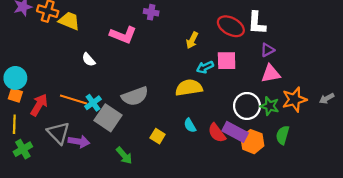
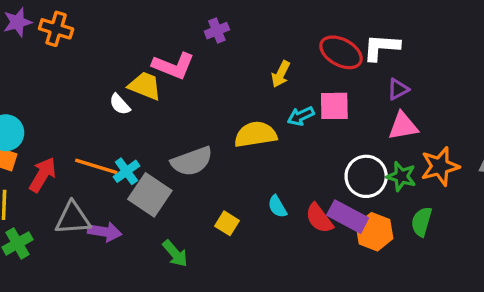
purple cross: (151, 12) -> (217, 31), turned -32
yellow trapezoid: (69, 21) -> (145, 86), moved
white L-shape: (257, 23) -> (381, 47), turned 90
yellow semicircle: (189, 88) -> (256, 134), moved
gray triangle: (58, 133) -> (73, 218), turned -50

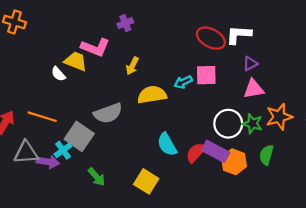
yellow arrow: (281, 74) -> (132, 66), moved
cyan cross: (126, 171) -> (63, 150), moved
cyan semicircle: (277, 207) -> (167, 144), size x1.5
red semicircle: (319, 218) -> (196, 153), turned 80
yellow square: (227, 223) -> (146, 181), moved, size x1.5

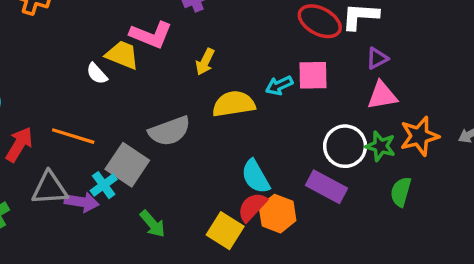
red semicircle: (196, 153) -> (252, 207), moved
orange hexagon: (234, 162) -> (278, 214), moved

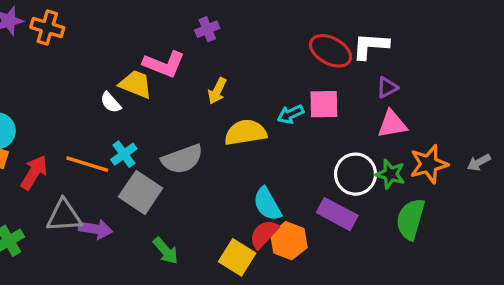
cyan cross: (104, 185) -> (124, 154), moved
green semicircle: (401, 192) -> (410, 219), size x1.4

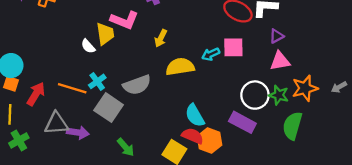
yellow trapezoid: (136, 84) -> (105, 34), turned 60
red semicircle: (264, 234) -> (193, 136), turned 70

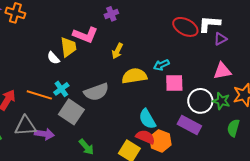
purple triangle: (277, 36) -> (220, 39), moved
pink square: (233, 47) -> (174, 83), moved
green semicircle: (292, 126) -> (233, 128), size x0.7

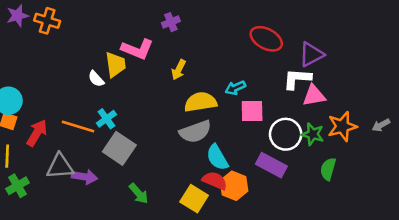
white L-shape: (209, 24) -> (297, 79), moved
purple triangle: (220, 39) -> (311, 54), size x1.5
gray semicircle: (96, 92) -> (195, 132), moved

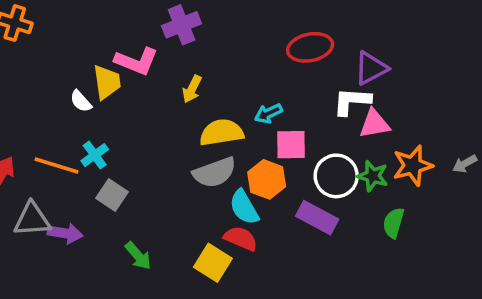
purple cross: (171, 22) -> (182, 25), size x1.5
red ellipse: (266, 39) -> (310, 47), turned -40
gray square: (119, 148) -> (112, 195), size x0.7
orange hexagon: (234, 186) -> (267, 179), moved

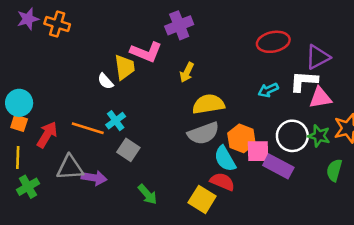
cyan arrow: (268, 113) -> (268, 90), moved
pink square: (291, 145) -> (258, 151), moved

